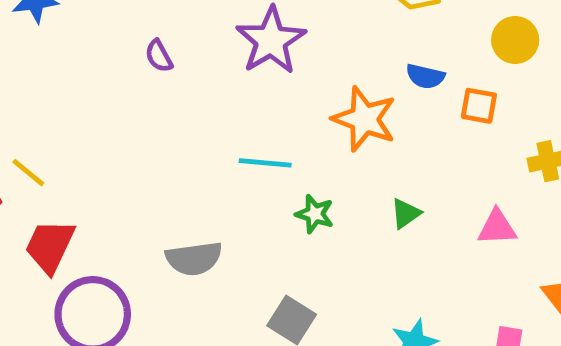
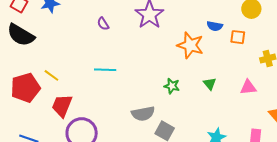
cyan line: (265, 163) -> (105, 70), moved
green triangle: (406, 213) -> (210, 84), turned -32
gray semicircle: (194, 258) -> (143, 114), moved

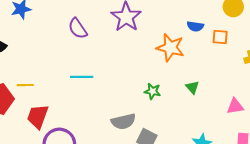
purple semicircle: (103, 24) -> (78, 28), size x1.5
yellow line: (51, 75) -> (25, 85), turned -35
pink triangle: (248, 87) -> (235, 106), moved

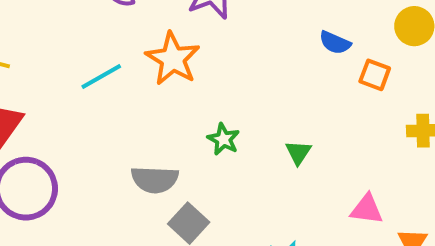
orange star: (170, 48) -> (173, 59), moved
cyan line: (82, 77) -> (101, 76), turned -45

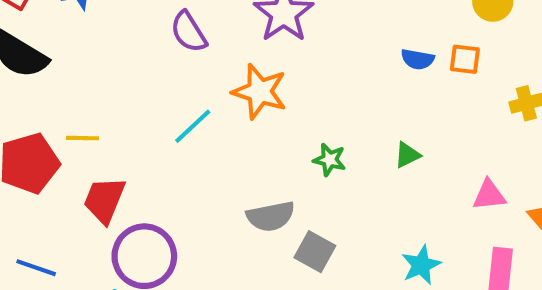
blue semicircle: (335, 43) -> (418, 59), moved
green triangle: (298, 152) -> (407, 155), turned 44

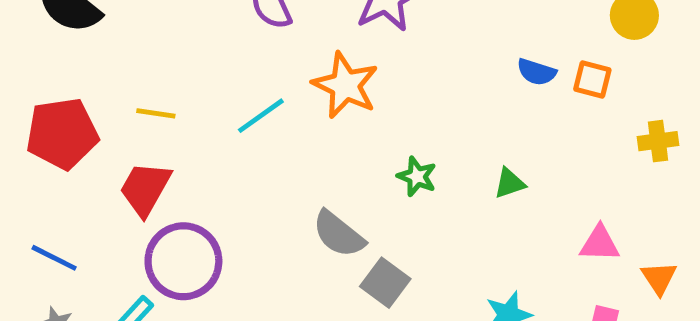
yellow line: (82, 138) -> (156, 113), moved
gray semicircle: (271, 216) -> (339, 234), turned 42

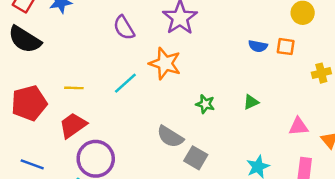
red trapezoid: (145, 189) -> (73, 125), turned 32

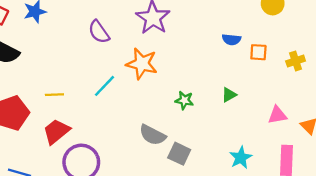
orange square: (286, 47) -> (258, 52), moved

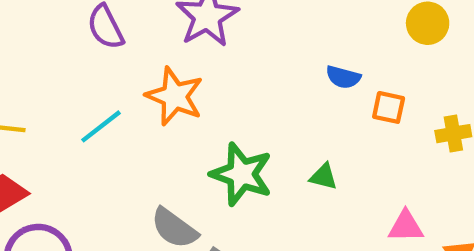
green triangle: (229, 95) -> (324, 177), turned 35
green star: (184, 100) -> (241, 174), size x1.8

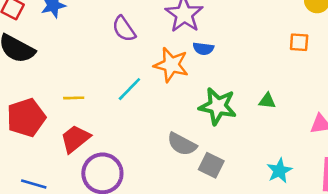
blue semicircle: (343, 77) -> (203, 49), moved
orange square: (389, 107) -> (299, 42), moved

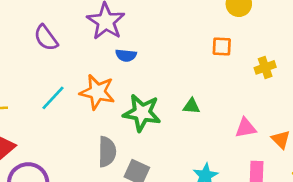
orange star: (171, 65) -> (97, 92), moved
gray semicircle: (182, 144) -> (107, 152), turned -116

